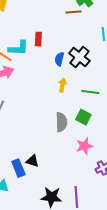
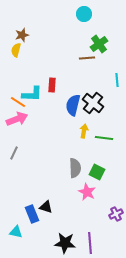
blue semicircle: (59, 59) -> (73, 105), size x1.5
yellow arrow: (62, 85) -> (84, 131), moved
green square: (83, 117) -> (97, 172), moved
pink star: (84, 146) -> (87, 192), moved, turned -30

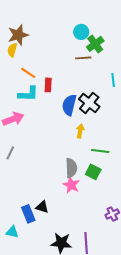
cyan circle: (84, 14) -> (81, 32), moved
brown star: (22, 35) -> (18, 35), size x1.5
orange line: (18, 102) -> (28, 73), moved
green line: (104, 138) -> (100, 151), moved
pink star: (87, 192) -> (71, 185), moved

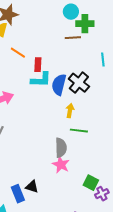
green cross: (95, 44) -> (85, 24), turned 36
cyan L-shape: (28, 94) -> (41, 80), moved
green line: (100, 151) -> (79, 131), moved
green square: (93, 172) -> (91, 183), moved

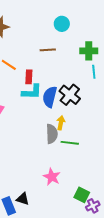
green cross: (85, 24) -> (89, 51), moved
brown line: (73, 38) -> (48, 50), moved
gray semicircle: (61, 148) -> (52, 134), moved

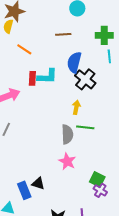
red rectangle: (29, 77) -> (32, 78), moved
blue semicircle: (50, 97) -> (74, 62), moved
gray semicircle: (52, 134) -> (67, 134), moved
purple cross: (93, 206) -> (100, 190), moved, turned -32

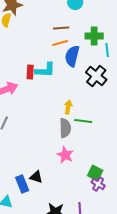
green cross: (104, 35) -> (94, 36), moved
orange line: (24, 49) -> (60, 43), moved, turned -49
black cross: (85, 79) -> (96, 76), moved
yellow arrow: (76, 107) -> (68, 107), moved

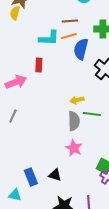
cyan L-shape: (45, 70) -> (49, 38), moved
yellow arrow: (68, 107) -> (77, 100), turned -112
black triangle: (36, 177) -> (55, 175), moved

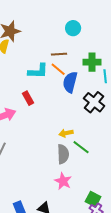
orange line: (69, 36) -> (58, 69), turned 56
red rectangle: (39, 65) -> (28, 98), turned -32
green line: (92, 114) -> (81, 147), turned 30

